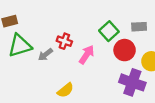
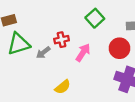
green square: (109, 31) -> (95, 18), moved
red cross: (64, 41) -> (62, 40), turned -32

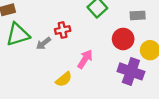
pink arrow: (83, 53) -> (85, 59), moved

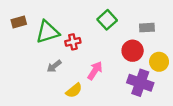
green triangle: (18, 34) -> (47, 32), moved
gray arrow: (44, 43) -> (54, 66), moved

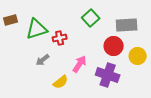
gray rectangle: (147, 28) -> (127, 25), size x1.5
purple cross: (140, 83) -> (108, 75), moved

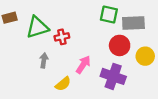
green square: (91, 18) -> (109, 14), moved, turned -36
gray arrow: (43, 60) -> (44, 60), turned 136

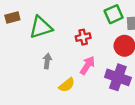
green square: (109, 14) -> (114, 14), turned -36
red cross: (62, 37) -> (83, 37), moved

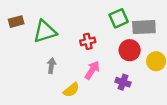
purple cross: (118, 77) -> (123, 82), size x0.6

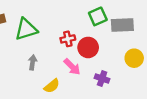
red circle: (130, 50) -> (88, 47), moved
pink arrow: (92, 70) -> (72, 67), turned 102

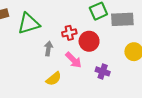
gray arrow: (32, 62) -> (48, 49), moved

